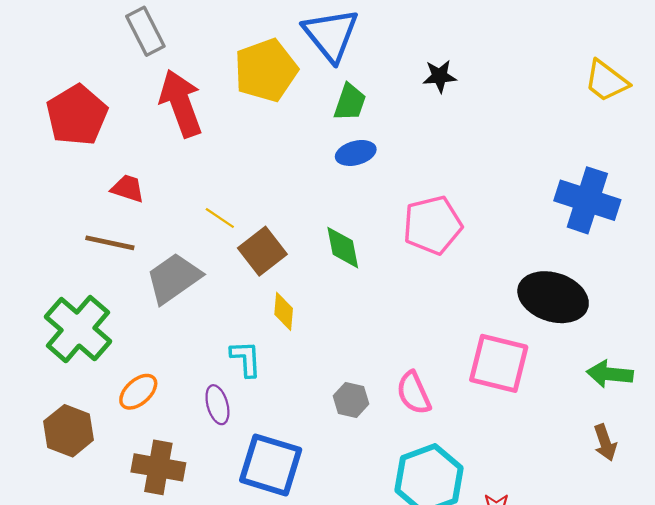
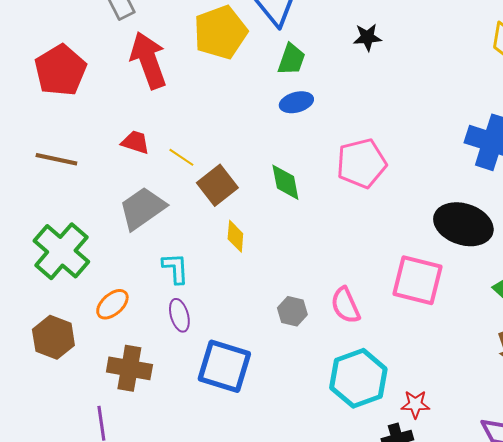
red trapezoid: (128, 188) -> (135, 142), moved
brown line: (110, 243) -> (56, 159), moved
cyan L-shape: (246, 359) -> (175, 268), moved

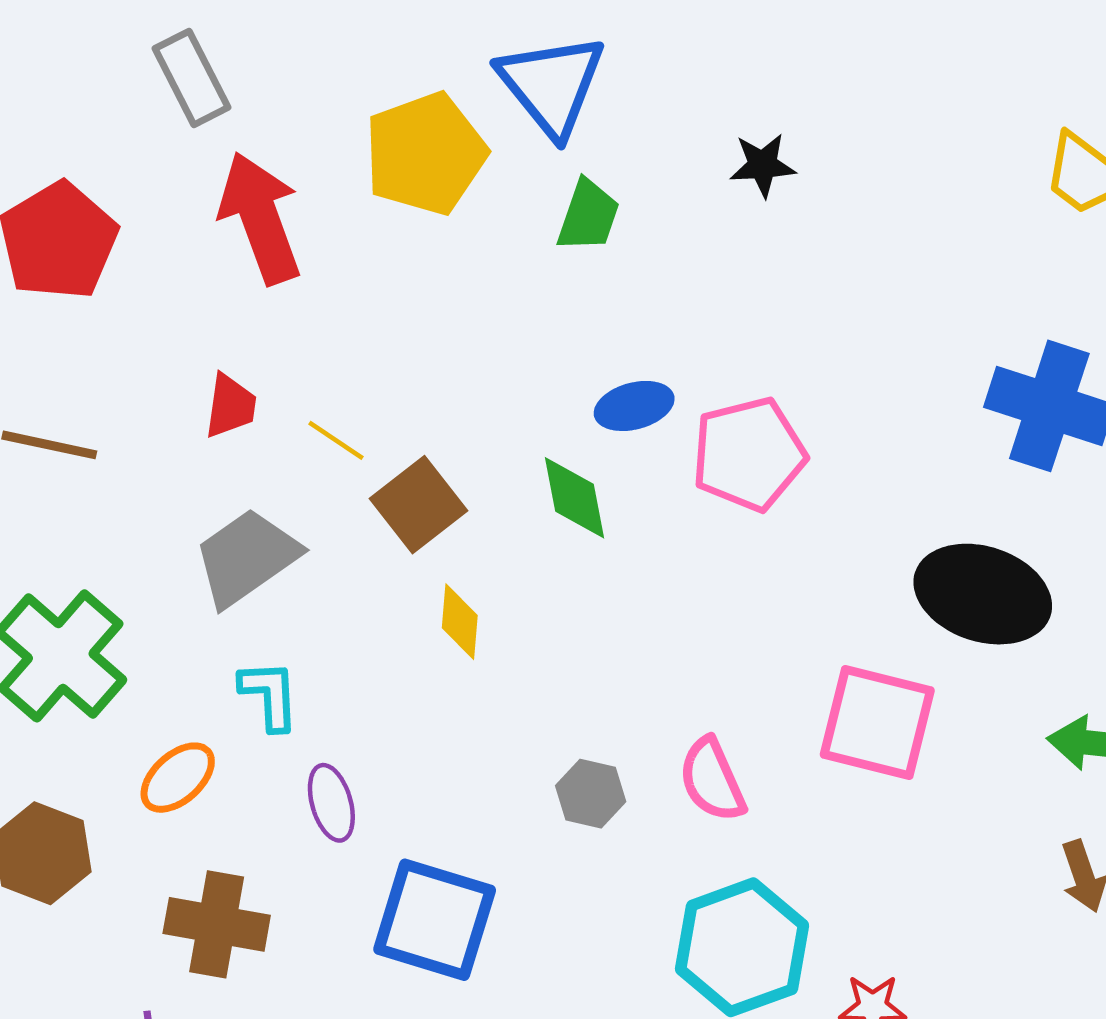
blue ellipse: (296, 102) -> (634, 406), moved
red trapezoid: (135, 142) -> (230, 406), turned 80
cyan L-shape: (175, 268) -> (269, 695), moved

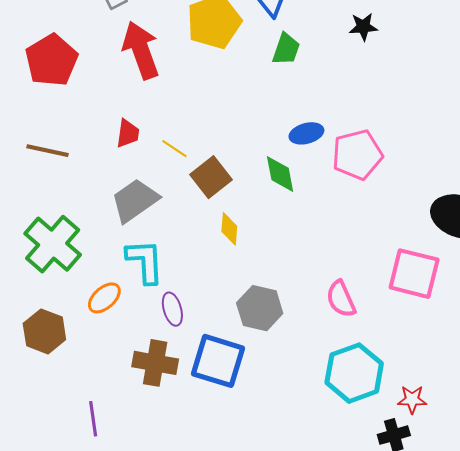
cyan L-shape: (269, 695) -> (145, 261), size x1.4
gray hexagon: (591, 794) -> (260, 308), moved, size x1.5
brown cross: (217, 924) -> (155, 363), moved

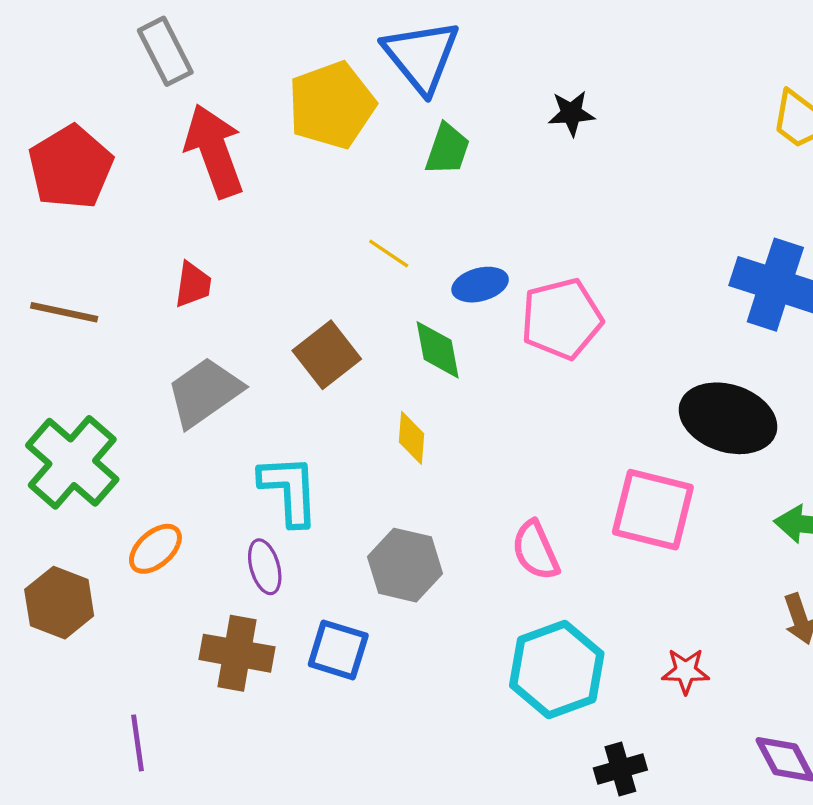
yellow line: (174, 149) -> (389, 254), moved
yellow diamond: (229, 229) -> (412, 438), moved
cyan L-shape: (145, 261) -> (289, 490), moved
blue square: (218, 361) -> (338, 650), size x0.7
red star: (412, 399) -> (686, 671), moved

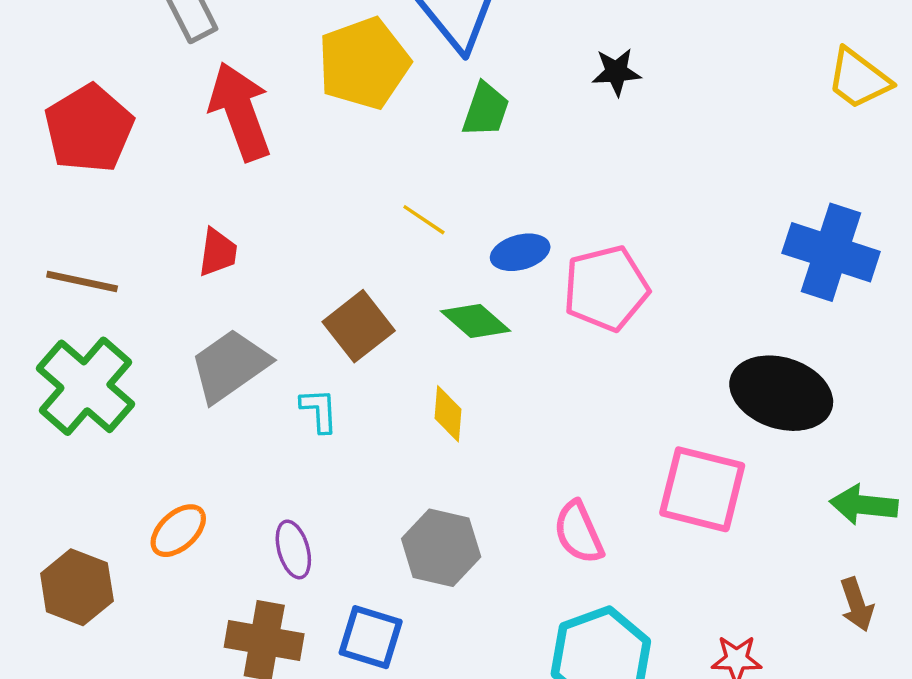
green diamond: (438, 350) -> (475, 321), turned -38
green cross: (72, 462) -> (85, 386), moved
cyan L-shape: (289, 490) -> (319, 410), moved, size x0.6

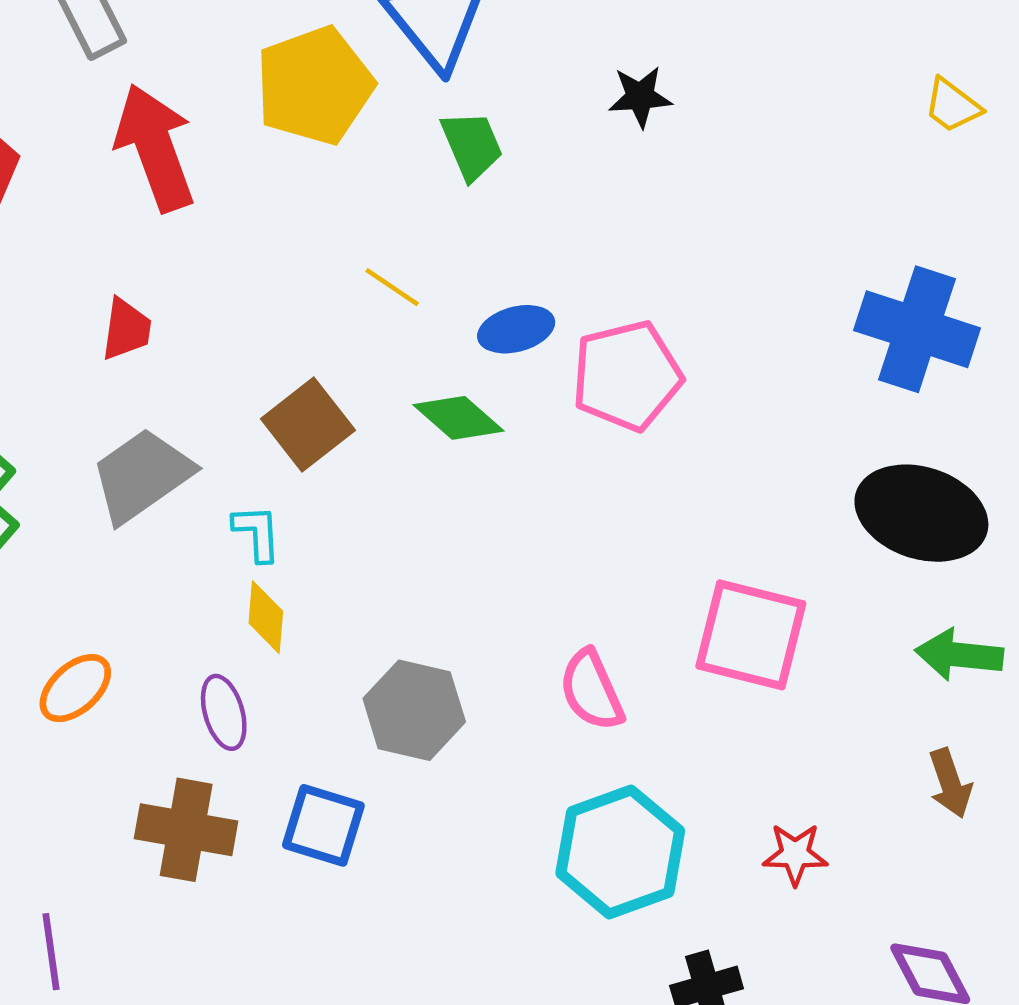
yellow trapezoid: (859, 79) -> (952, 106), size x0.7
green trapezoid: (486, 110) -> (472, 145), turned -42
black ellipse: (781, 393) -> (921, 513), moved
yellow diamond: (448, 414) -> (266, 617), moved

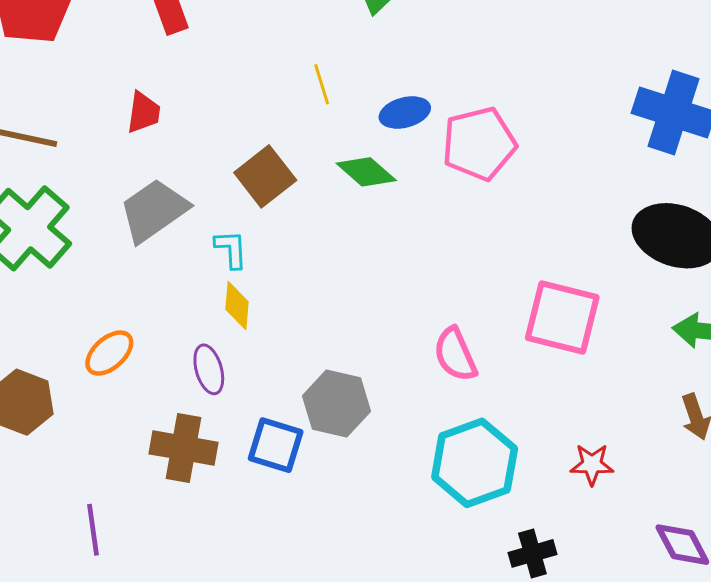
yellow line: (392, 287) -> (322, 84), turned 39
gray hexagon: (414, 710) -> (336, 404), moved

